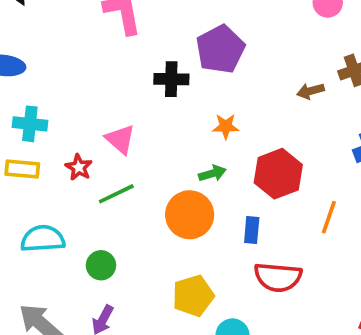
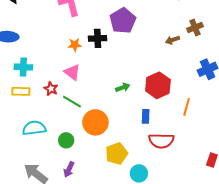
orange star: (226, 126) -> (75, 45), moved
green line: (116, 194) -> (72, 102), turned 60
orange circle: (190, 215) -> (95, 122), moved

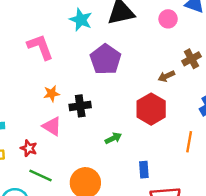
black cross: (98, 38) -> (80, 106), moved
red hexagon: (158, 85) -> (151, 109), moved
green line: (72, 102) -> (40, 175), moved
orange line: (187, 107) -> (189, 142), moved

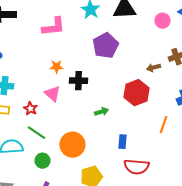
pink L-shape: (40, 47) -> (53, 27), turned 95

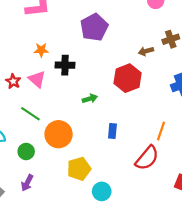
red star: (30, 109) -> (13, 81), moved
orange line: (163, 125) -> (161, 131), moved
green line: (36, 133) -> (30, 114), moved
red semicircle: (136, 167) -> (147, 158), moved, turned -55

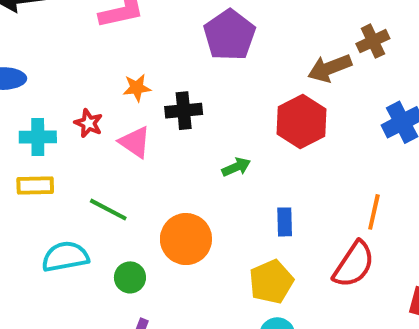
brown arrow: (146, 51) -> (330, 68), size x1.5
red star: (13, 81) -> (89, 123), moved
green line: (30, 114) -> (108, 210), moved
yellow pentagon: (79, 169) -> (271, 282), moved

